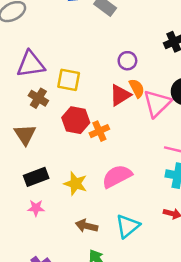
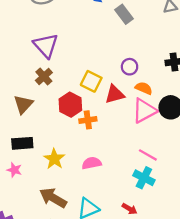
purple triangle: (31, 64) -> (46, 46), turned 40
yellow square: (69, 80) -> (91, 81), moved
orange semicircle: (137, 88) -> (144, 88), moved, turned -56
pink semicircle: (117, 176) -> (92, 163), size x0.7
brown arrow: (87, 226) -> (53, 198), size x1.4

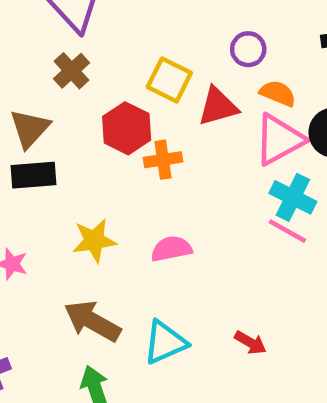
black rectangle: (22, 143) -> (34, 175), moved
yellow star: (54, 159) -> (94, 241), turned 30
cyan cross: (144, 178) -> (293, 197), moved

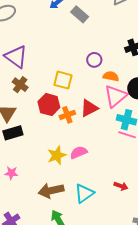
red triangle: (218, 106) -> (89, 108), moved
yellow star: (94, 241) -> (57, 155), moved
brown arrow: (92, 321) -> (51, 191), turned -30

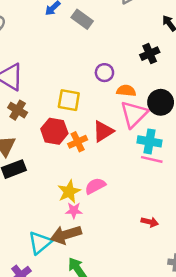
pink star: (11, 173) -> (74, 211), moved
cyan triangle: (84, 193) -> (40, 243), moved

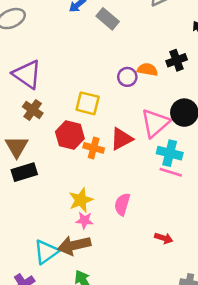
orange semicircle: (126, 91) -> (147, 69), moved
orange cross: (78, 142) -> (94, 148), turned 36
pink semicircle: (95, 186) -> (122, 204), moved, turned -50

